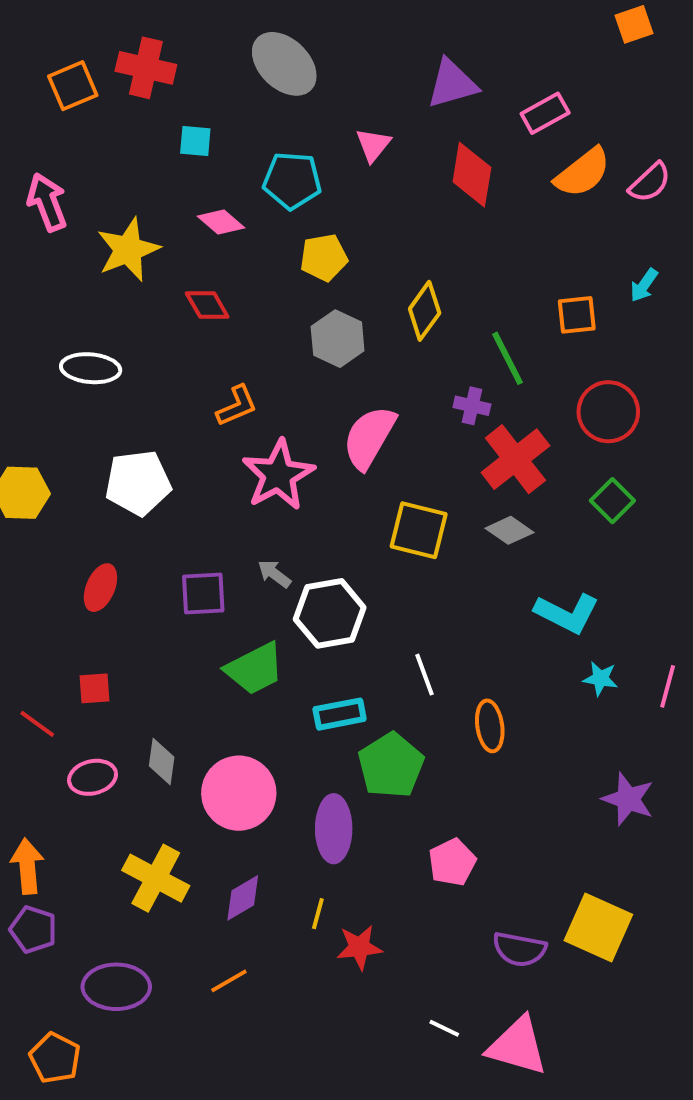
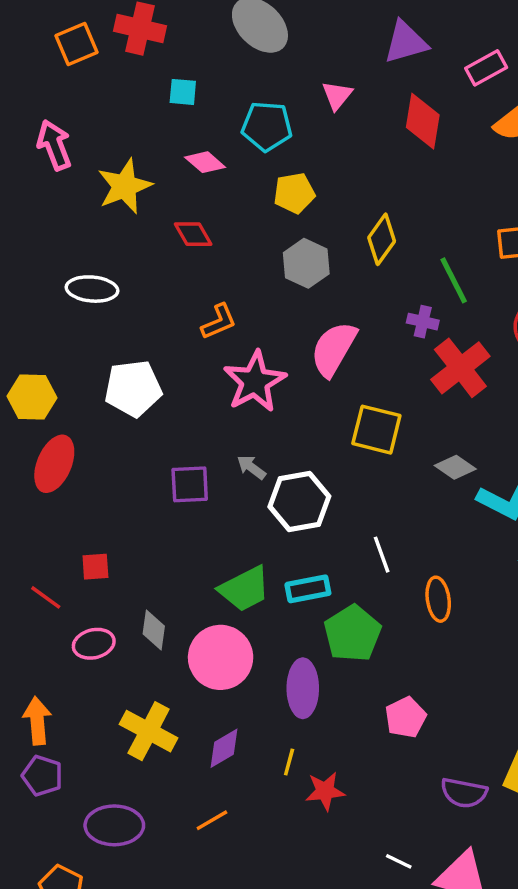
gray diamond: (510, 530) -> (455, 467), moved
red ellipse: (100, 588) -> (54, 464), moved, size x1.4
green trapezoid: (255, 669) -> (245, 589), moved

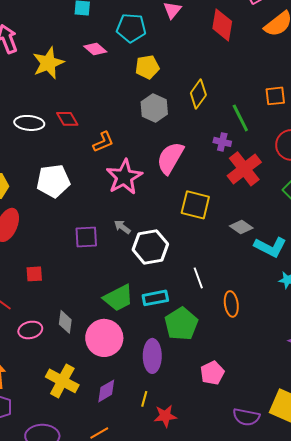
red diamond: (193, 234) -> (67, 119), moved
red square: (95, 567) -> (34, 274), moved

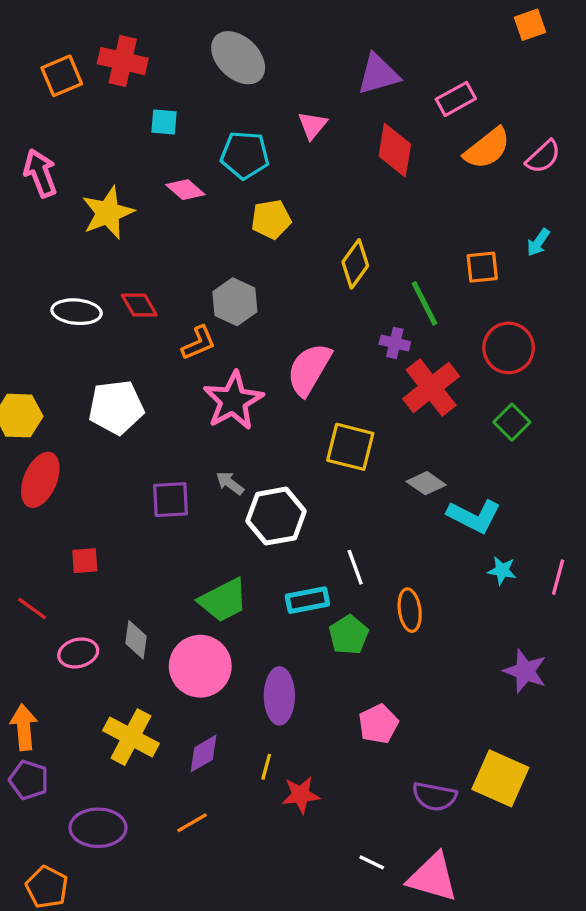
gray hexagon: (154, 108) -> (235, 302), moved
cyan rectangle: (155, 298) -> (307, 600), moved
green pentagon: (181, 324) -> (349, 635), moved, size x0.7

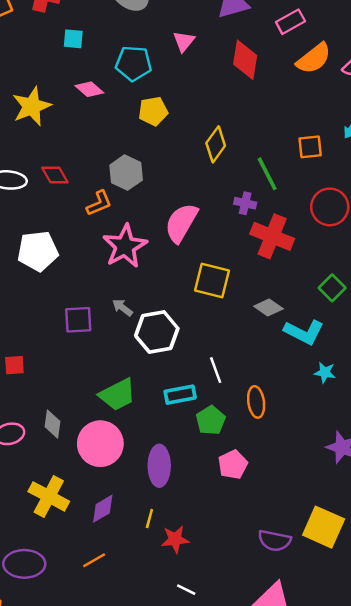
red cross: (431, 387) -> (272, 236), turned -30
green square: (512, 422) -> (332, 288), moved
pink pentagon: (378, 724) -> (233, 465), moved
white line: (372, 862) -> (186, 590), moved

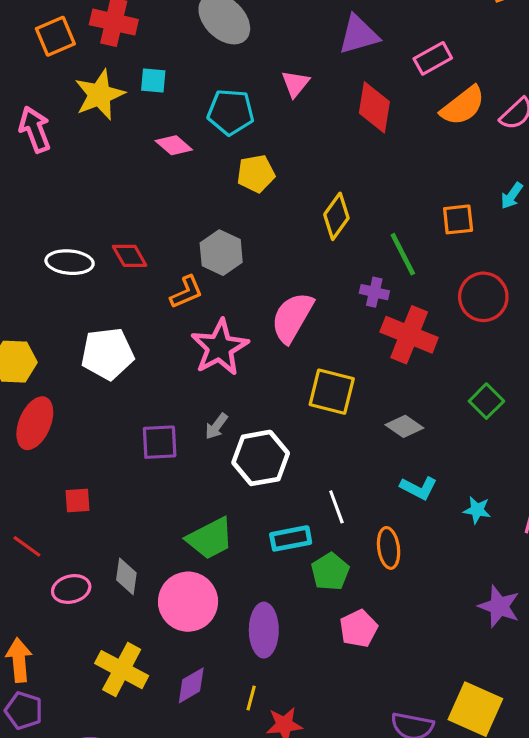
yellow star: (32, 106) -> (100, 95), moved
gray arrow: (122, 308) -> (216, 426), turned -90
cyan L-shape: (304, 332) -> (419, 488), moved, size x0.7

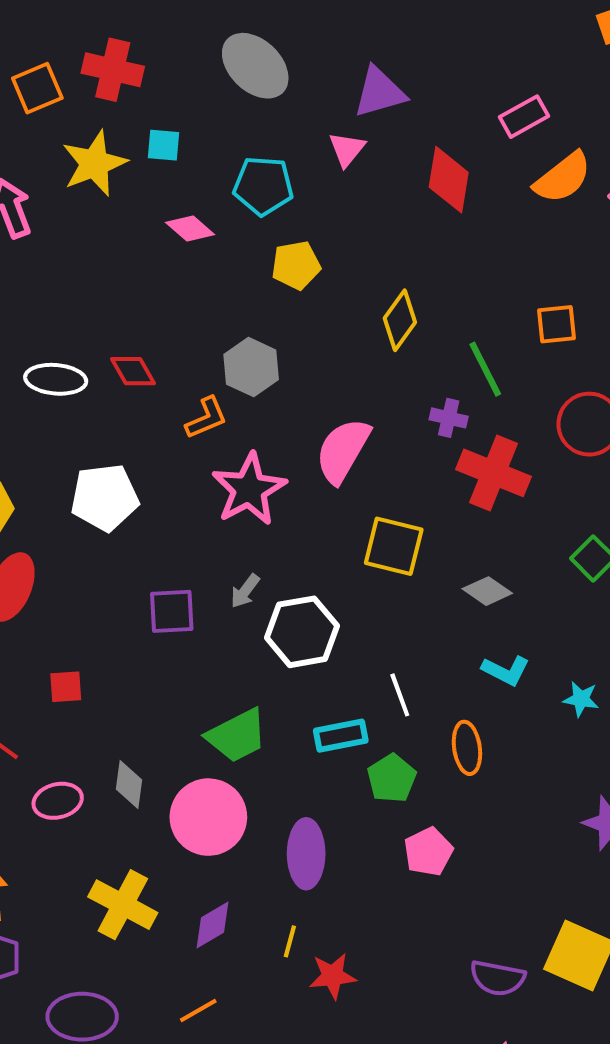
purple triangle: (359, 35) -> (379, 92), moved

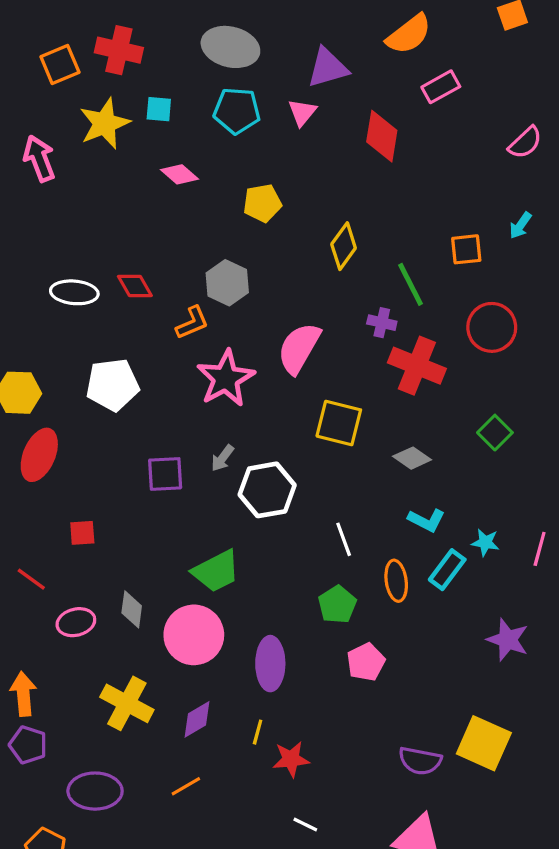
gray ellipse: (255, 66) -> (230, 47), turned -30
orange semicircle: (563, 178) -> (409, 34), moved
cyan pentagon: (263, 186) -> (237, 111), moved
cyan rectangle: (341, 736) -> (447, 570), moved, turned -42

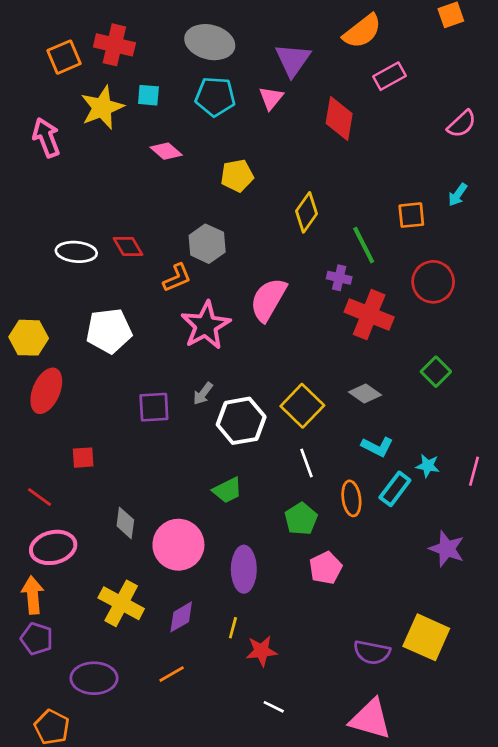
purple triangle: (328, 68) -> (293, 60), turned -39
yellow square: (339, 423) -> (302, 406), moved, turned 30
green trapezoid: (216, 571) -> (227, 490), moved, size x0.7
pink ellipse: (76, 622) -> (53, 547), moved, size x1.4

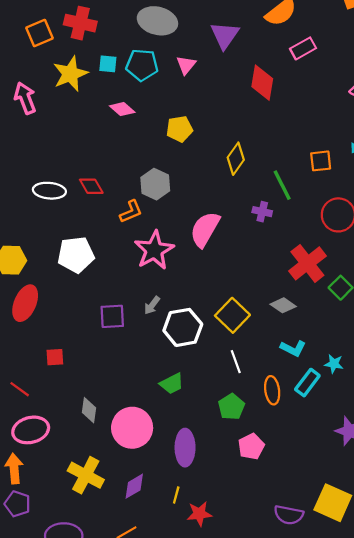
cyan pentagon: (215, 97) -> (142, 65), moved
pink triangle: (271, 98) -> (186, 65), moved
red cross: (369, 315) -> (307, 263), moved, turned 30

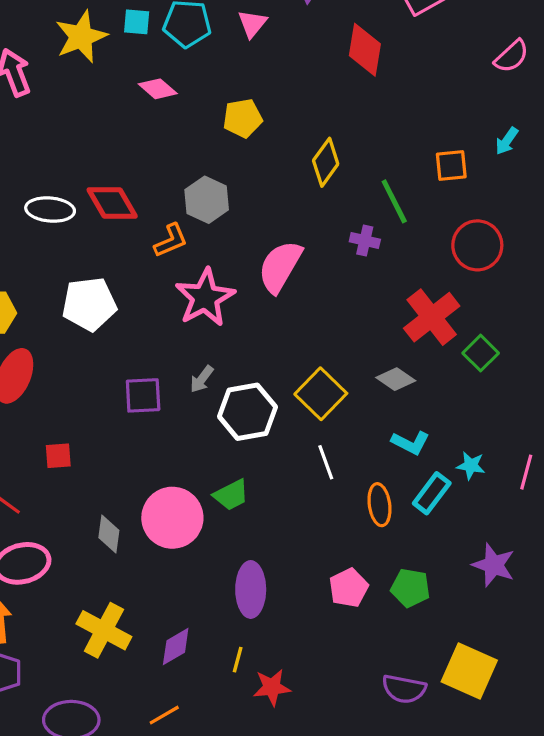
red diamond: (91, 186) -> (112, 203), size x1.4
green pentagon: (231, 407) -> (410, 588), moved, turned -30
pink circle: (132, 428) -> (172, 518), moved

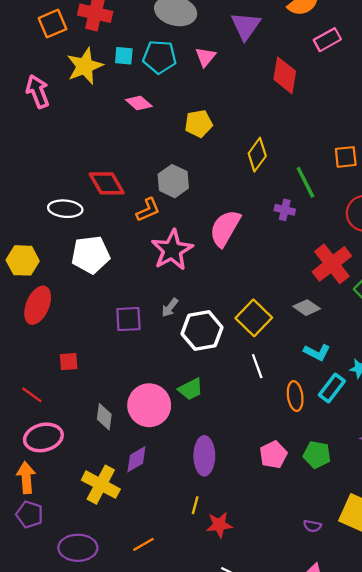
white ellipse: (50, 210) -> (65, 209), moved
purple diamond: (176, 647) -> (136, 459), moved
purple semicircle: (404, 689) -> (312, 526), size x0.6

